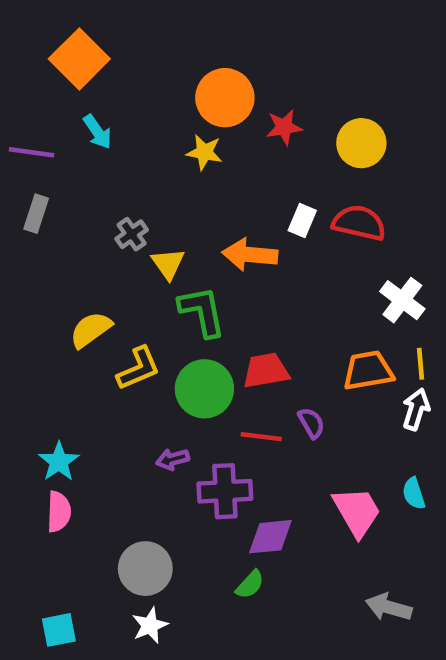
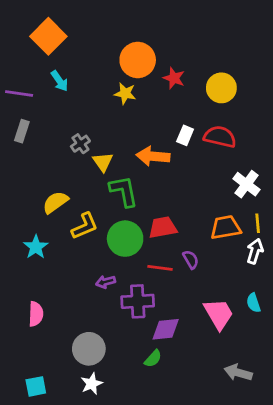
red star: (284, 127) -> (174, 78), turned 30
cyan star: (59, 462) -> (36, 247), moved

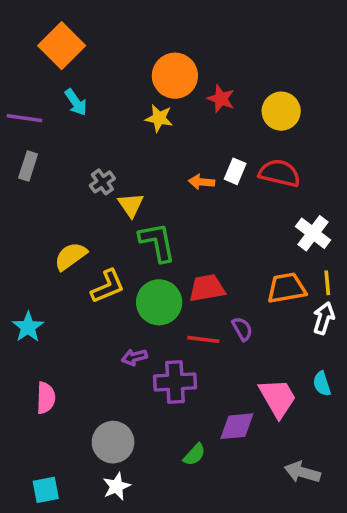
orange arrow: (153, 156) -> (202, 182), moved, size x0.6
cyan star: (36, 247) -> (28, 327), moved
purple diamond: (166, 329) -> (237, 426), moved

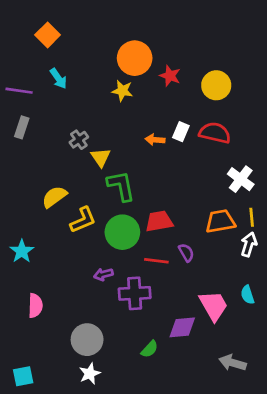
orange square: (62, 46) -> (48, 35), size x0.7
cyan square: (46, 490) -> (23, 376), moved

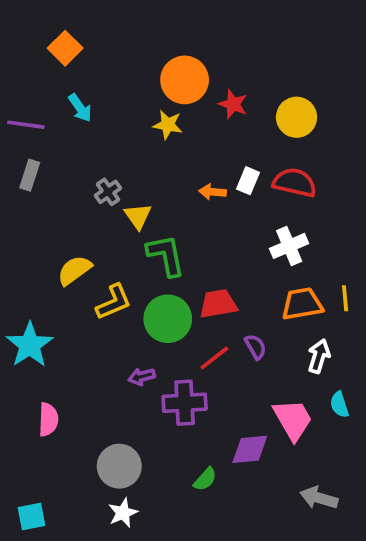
white cross: (241, 179) -> (289, 246), moved, turned 30
white arrow: (249, 244) -> (319, 356), moved
cyan star: (22, 251) -> (30, 345), size x1.4
red line: (156, 261) -> (214, 358), turned -45

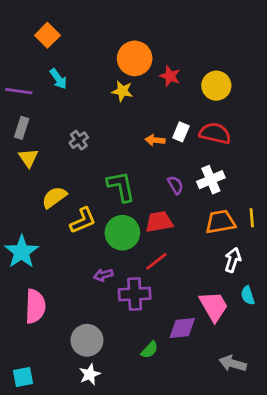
yellow triangle: (138, 216) -> (28, 158), moved
purple semicircle: (255, 347) -> (175, 185), moved
pink semicircle: (48, 420) -> (35, 306), size x1.4

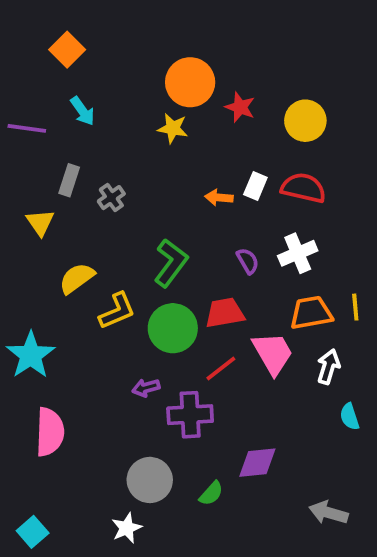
gray rectangle: (22, 128) -> (69, 180), moved
green L-shape: (121, 186) -> (171, 263), turned 48
pink trapezoid: (214, 306) -> (273, 353), moved
gray circle: (87, 340) -> (150, 480), moved
cyan square: (23, 377) -> (33, 532), turned -30

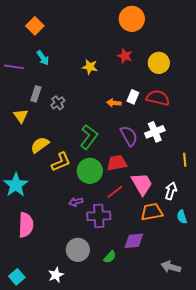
orange circle: (190, 82) -> (132, 19), moved
purple semicircle: (248, 261) -> (129, 136), size x1.5
orange trapezoid: (311, 313) -> (152, 212), moved
white star: (127, 528) -> (56, 275), moved

